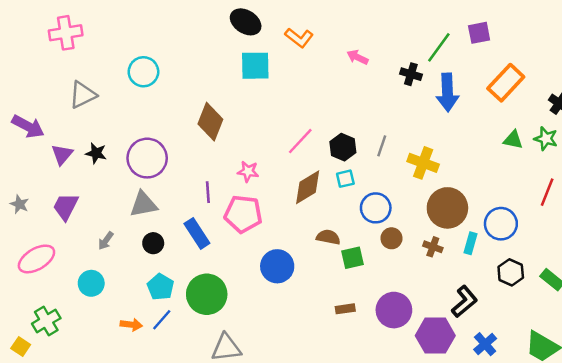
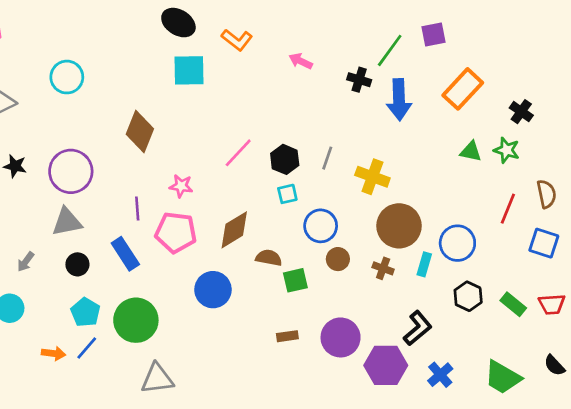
brown diamond: (308, 187) -> (234, 230), moved

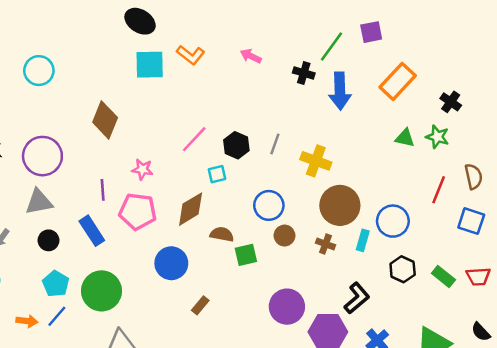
orange L-shape: (237, 40) -> (191, 55), moved
cyan square: (287, 194) -> (217, 174), moved
brown rectangle: (287, 336) -> (200, 305), moved, turned -42

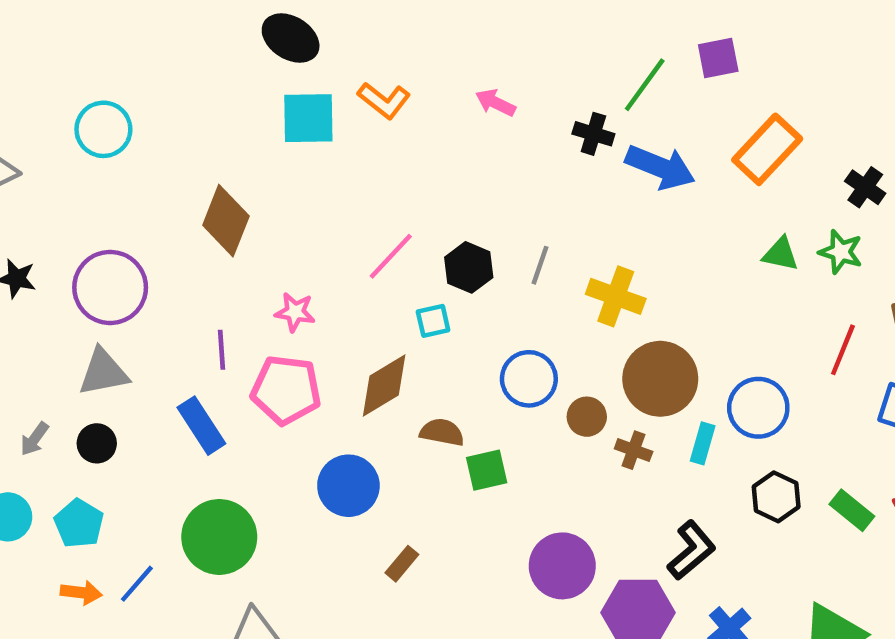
blue arrow: (340, 91) -> (660, 167), turned -66
brown circle: (285, 236) -> (587, 417), moved
black circle: (48, 240) -> (97, 443), moved
cyan pentagon: (56, 284) -> (79, 524), moved

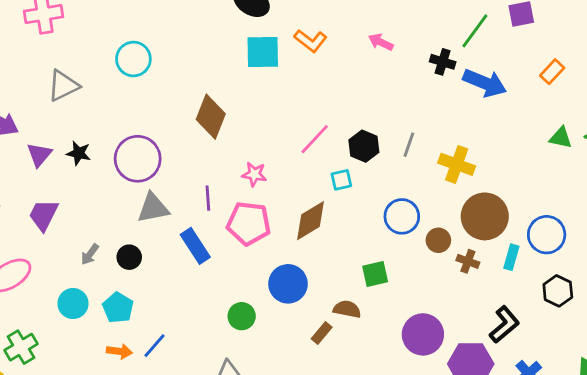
orange rectangle: (767, 149) -> (552, 72), size x0.6
gray triangle: (103, 372) -> (153, 208), moved
brown semicircle: (442, 432) -> (347, 309), moved
green circle: (219, 537) -> (242, 316), moved, size x0.6

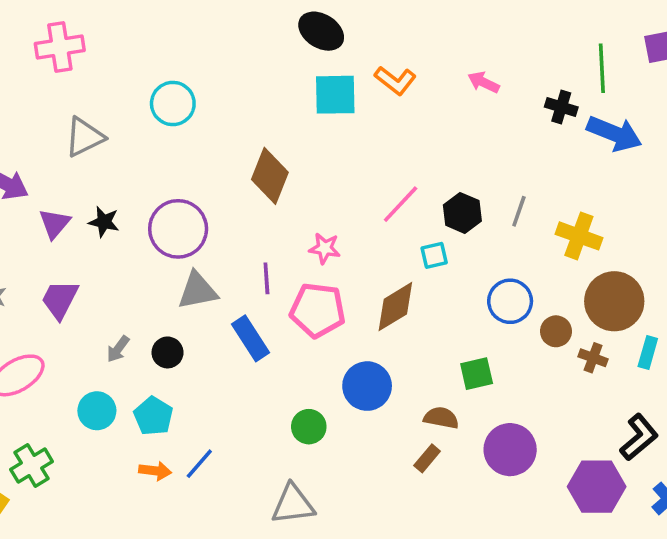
green line: (475, 31) -> (602, 68), turned -39
brown rectangle: (322, 333) -> (427, 458), moved
purple circle: (423, 334) -> (510, 450), moved

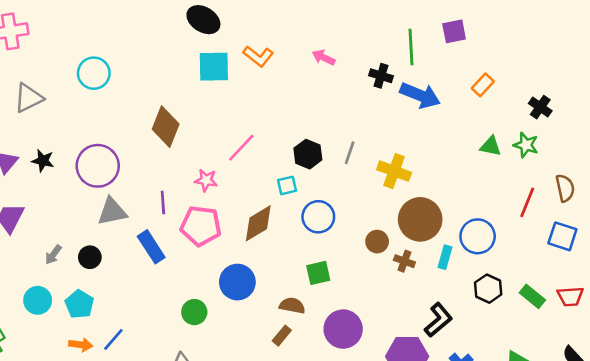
pink line: (401, 204) -> (241, 148), moved
blue circle: (510, 301) -> (318, 217), moved

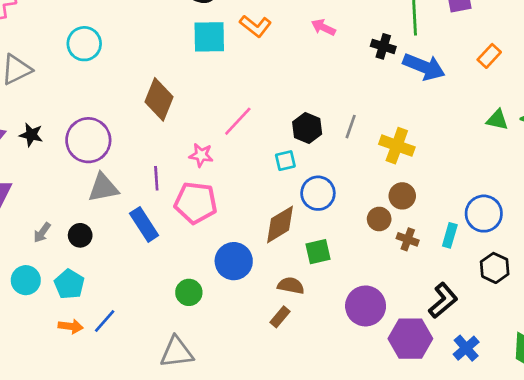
brown circle: (420, 219) -> (402, 196), moved, size x0.6
brown diamond: (258, 223) -> (280, 224), moved
purple circle: (343, 329) -> (366, 306), moved

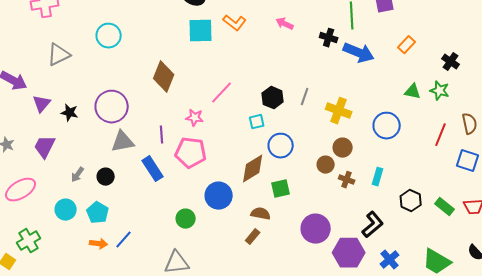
black star: (31, 135) -> (70, 113), moved
blue circle: (484, 214) -> (387, 126), moved

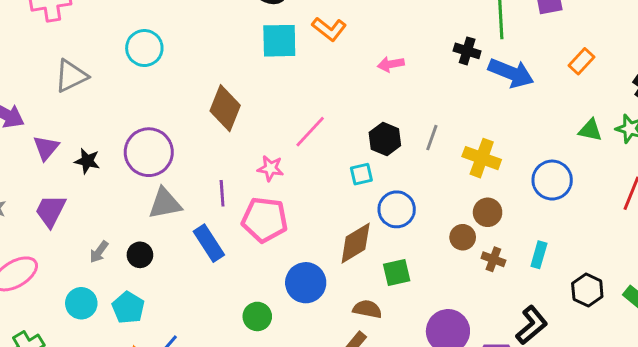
pink arrow: (285, 24) -> (391, 64), moved, turned -36

